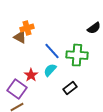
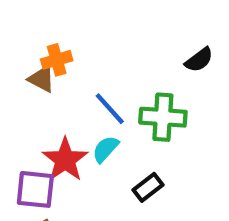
red star: (31, 75) -> (65, 160), size x1.5
purple square: (17, 89) -> (35, 189), turned -30

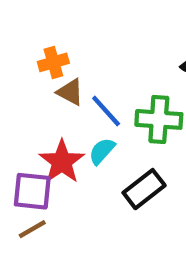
brown triangle: (42, 79) -> (70, 92), moved
black rectangle: (148, 187) -> (144, 189), size x1.4

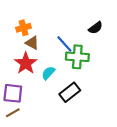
blue line: (106, 111) -> (64, 44), moved
red star: (62, 162) -> (26, 63), moved

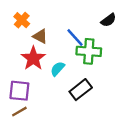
orange cross: (24, 28) -> (22, 20), moved, turned -32

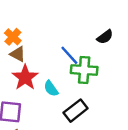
brown triangle: (40, 36) -> (18, 54), moved
cyan semicircle: (58, 69) -> (51, 88), turned -77

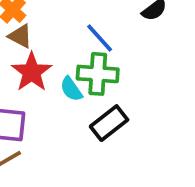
green cross: (84, 70) -> (98, 74), moved

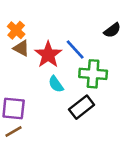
red star: (32, 72) -> (48, 55), moved
green cross: (98, 74) -> (93, 74), moved

